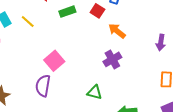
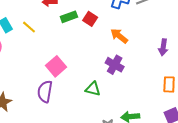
red square: (97, 11) -> (90, 19), moved
purple cross: (112, 59) -> (115, 65), turned -30
green triangle: (95, 92) -> (93, 89), moved

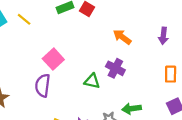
orange arrow: (119, 36) -> (122, 37), moved
purple cross: (115, 65) -> (115, 68), moved

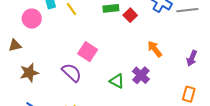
pink square: (53, 59) -> (88, 52), turned -30
purple semicircle: (43, 85) -> (72, 73), turned 110

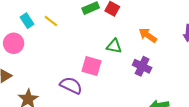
pink square: (88, 52) -> (92, 66), moved
green triangle: (117, 81) -> (114, 46), moved

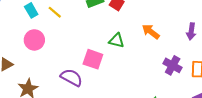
pink circle: (14, 43) -> (34, 40), moved
purple cross: (142, 66) -> (173, 65), moved

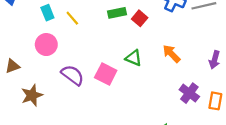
purple semicircle: (71, 77) -> (73, 75), moved

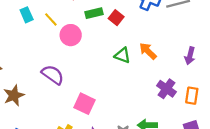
pink circle: (46, 45) -> (71, 35), moved
green triangle: (134, 58) -> (122, 55), moved
pink square: (106, 74) -> (85, 104), moved

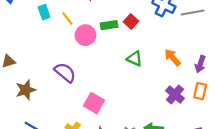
green rectangle: (94, 13) -> (109, 25), moved
orange arrow: (148, 51) -> (173, 57), moved
orange rectangle: (192, 96) -> (200, 91), moved

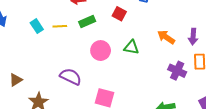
yellow line: (67, 18) -> (60, 26), turned -40
green rectangle: (109, 25) -> (87, 21), moved
pink circle: (85, 35) -> (101, 51), moved

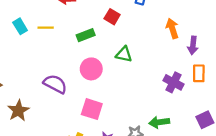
green rectangle: (87, 21) -> (86, 35), moved
orange arrow: (166, 37) -> (172, 28), moved, turned 36
pink circle: (101, 51) -> (91, 69), moved

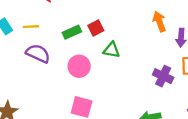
red square: (112, 17) -> (96, 28), moved, turned 35
purple semicircle: (55, 84) -> (38, 53), moved

